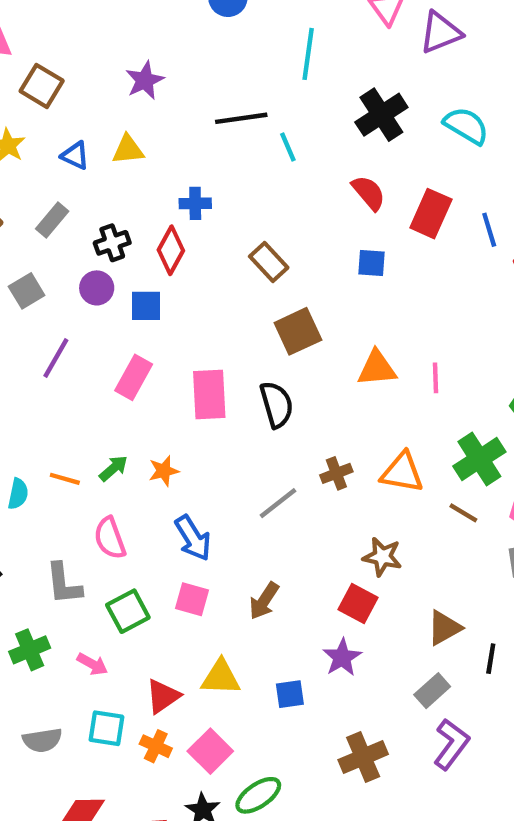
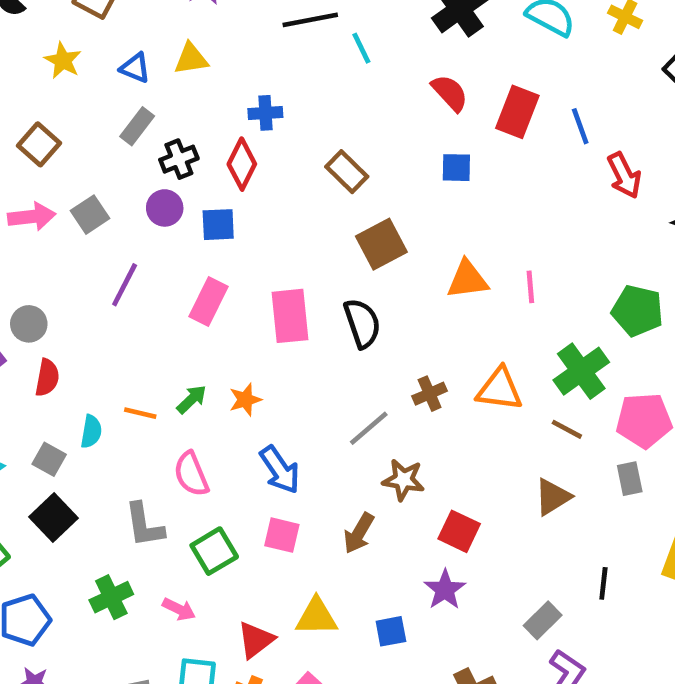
gray rectangle: (52, 220) -> (137, 126), moved
brown star: (382, 557) -> (403, 480), moved
brown triangle: (444, 628) -> (553, 497), moved

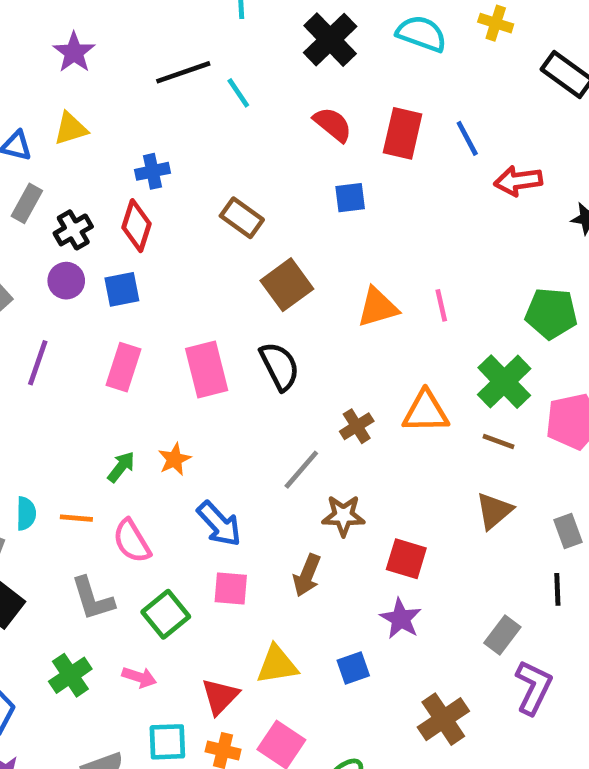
red arrow: (624, 175) -> (518, 181), turned 117
orange line: (140, 413) -> (76, 518), moved
gray rectangle: (630, 479) -> (568, 531), moved

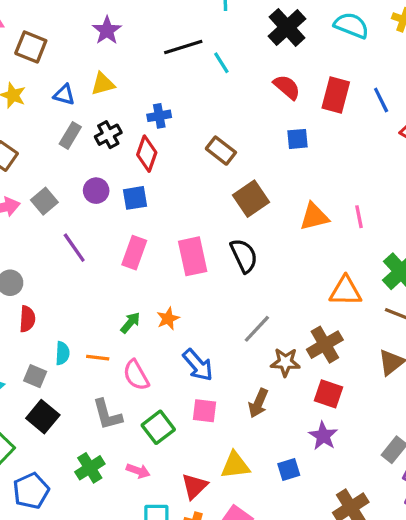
black cross: (73, 230) -> (108, 135), moved
purple line: (38, 363) -> (74, 248), turned -56
brown cross: (357, 426) -> (325, 345), moved, size x1.5

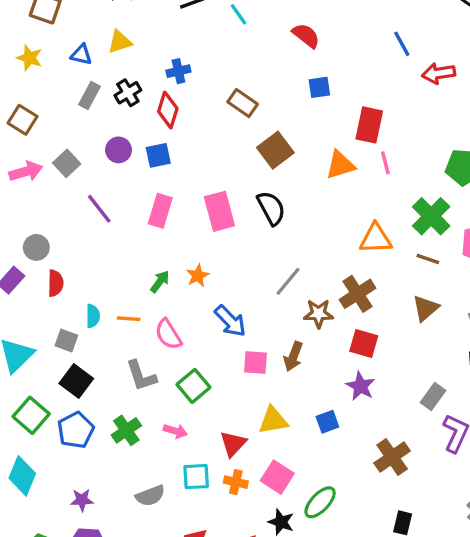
red rectangle: (336, 95) -> (369, 125), moved
pink square: (204, 411) -> (255, 362), moved
blue pentagon: (31, 491) -> (76, 430), moved

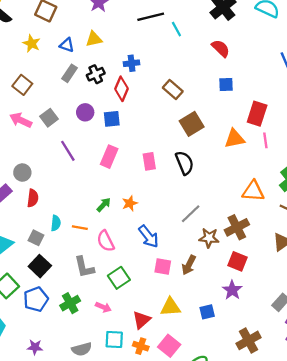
pink arrow: (26, 172) -> (21, 120), turned -145
pink rectangle: (219, 211) -> (149, 161), size x0.7

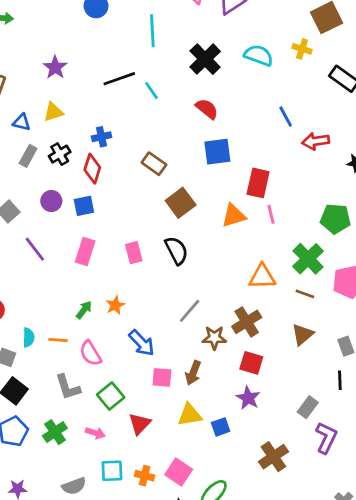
blue square: (226, 84) -> (217, 152), size x1.5
yellow triangle: (170, 307) -> (190, 415), moved
red triangle: (142, 320) -> (140, 424), moved

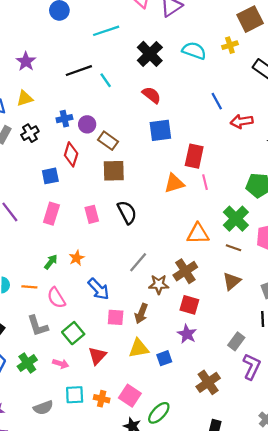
cyan line: (152, 31) -> (106, 31), turned 75
yellow cross: (302, 49) -> (230, 45), turned -35
red diamond: (92, 169) -> (71, 154), moved
purple circle: (51, 201) -> (87, 124), moved
brown square: (181, 203) -> (114, 171), moved, turned 35

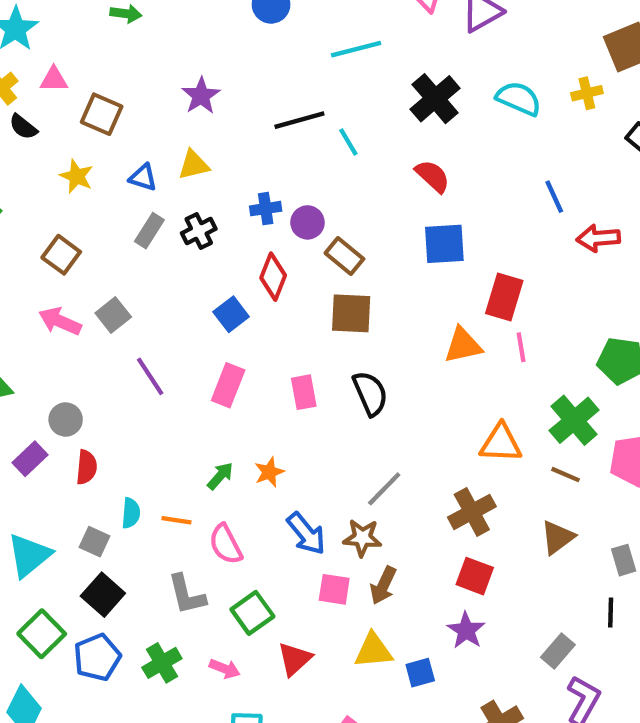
blue square: (50, 176) -> (231, 314), turned -30
brown star: (159, 284) -> (362, 538), moved

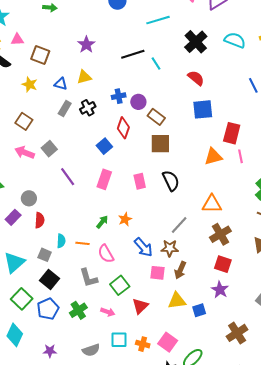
orange triangle: (501, 443) -> (212, 204), moved

